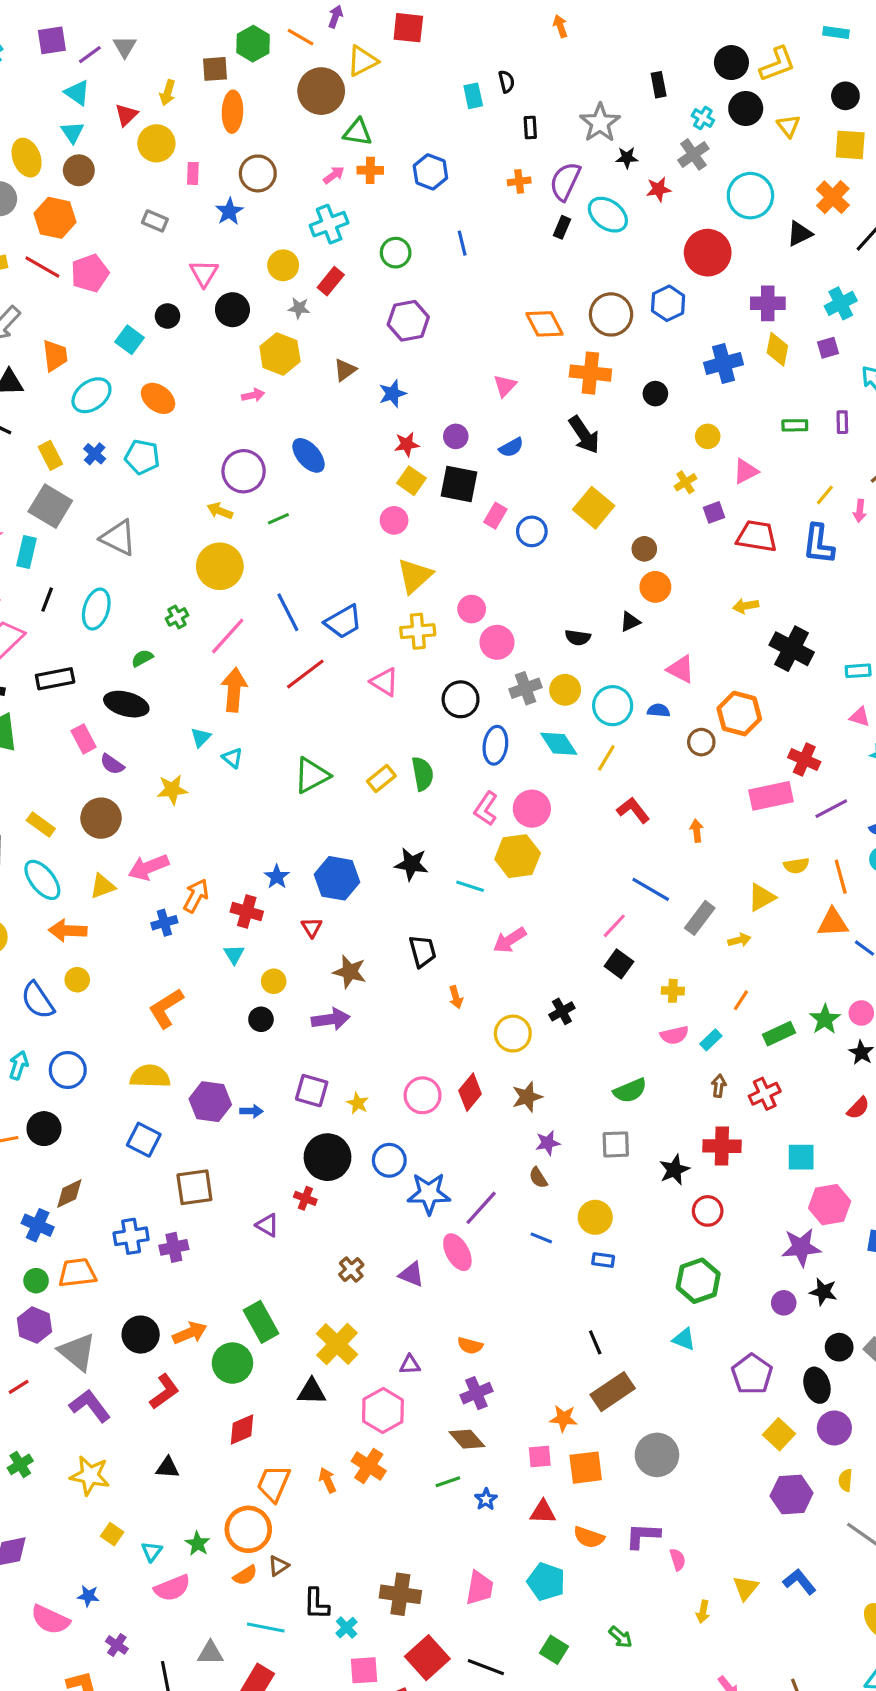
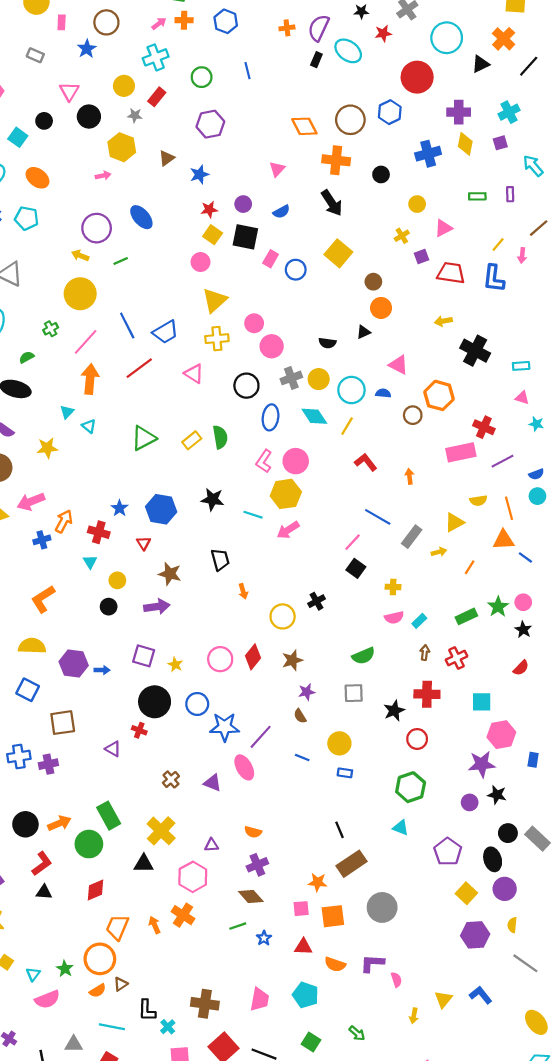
pink arrow: (510, 940) -> (288, 530), moved
orange line: (741, 1000) -> (470, 567), moved
black triangle: (168, 1468) -> (44, 892), moved

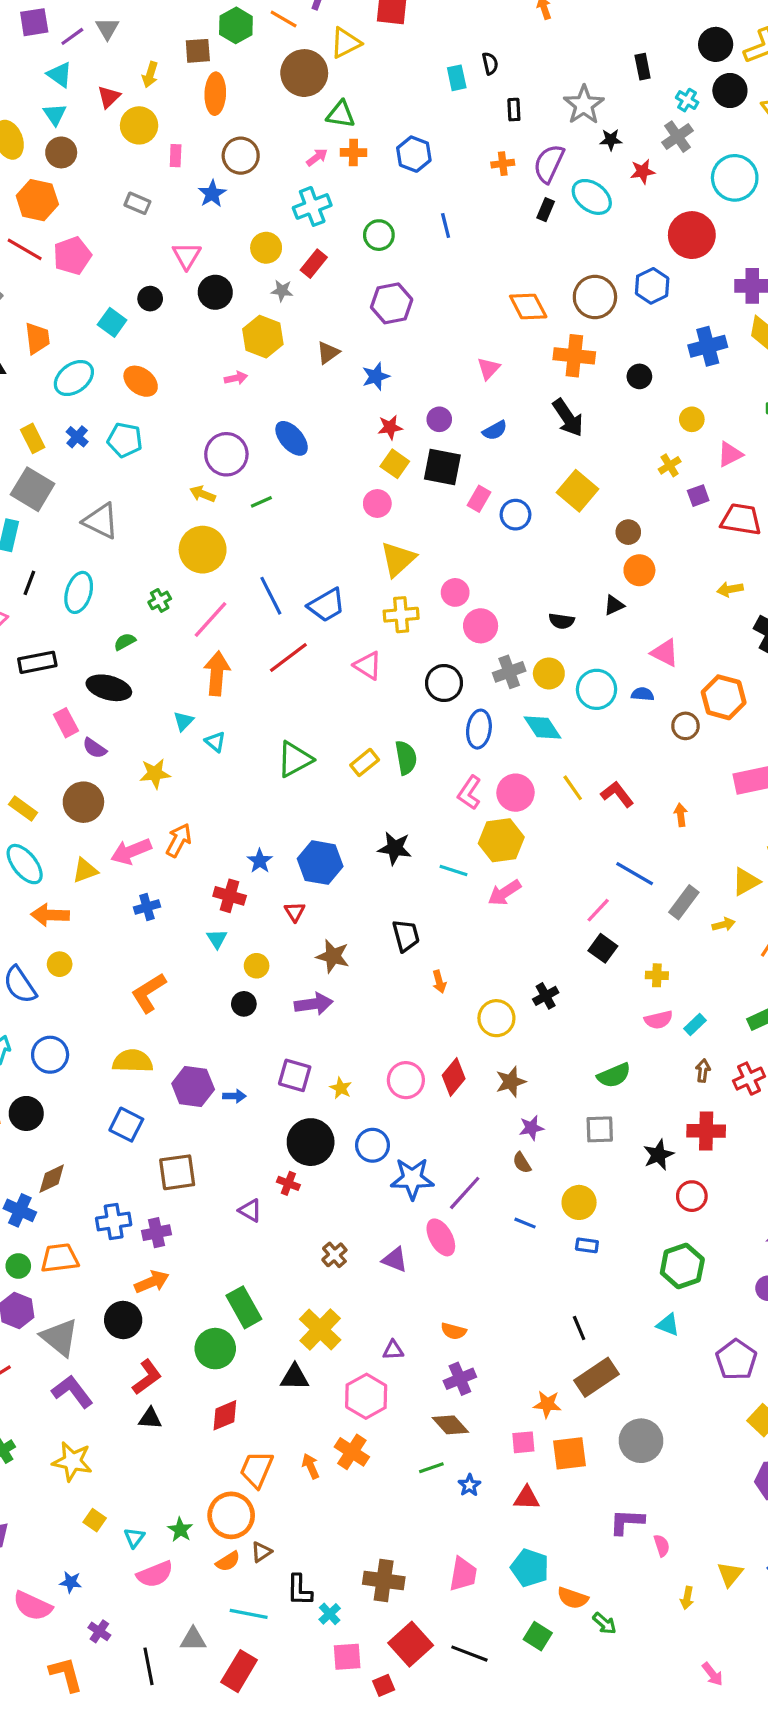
yellow line: (347, 426) -> (573, 788), moved, turned -66
orange arrow: (64, 521) -> (179, 840), moved
orange arrow: (59, 823) -> (152, 1282), moved
orange semicircle: (335, 964) -> (573, 1598), moved

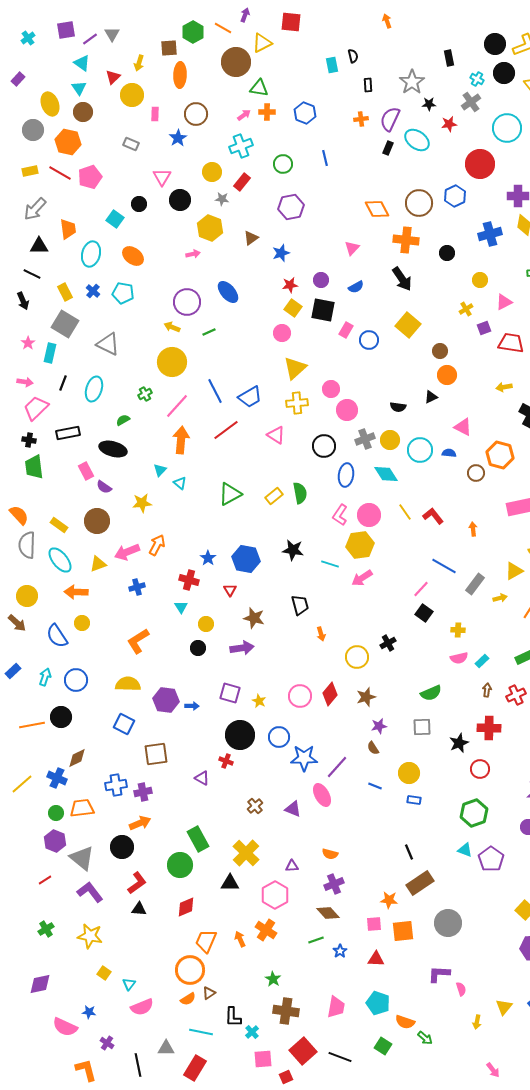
cyan ellipse: (74, 378) -> (91, 254), turned -40
purple pentagon: (736, 1360) -> (491, 859), moved
green star: (180, 1530) -> (273, 979), moved

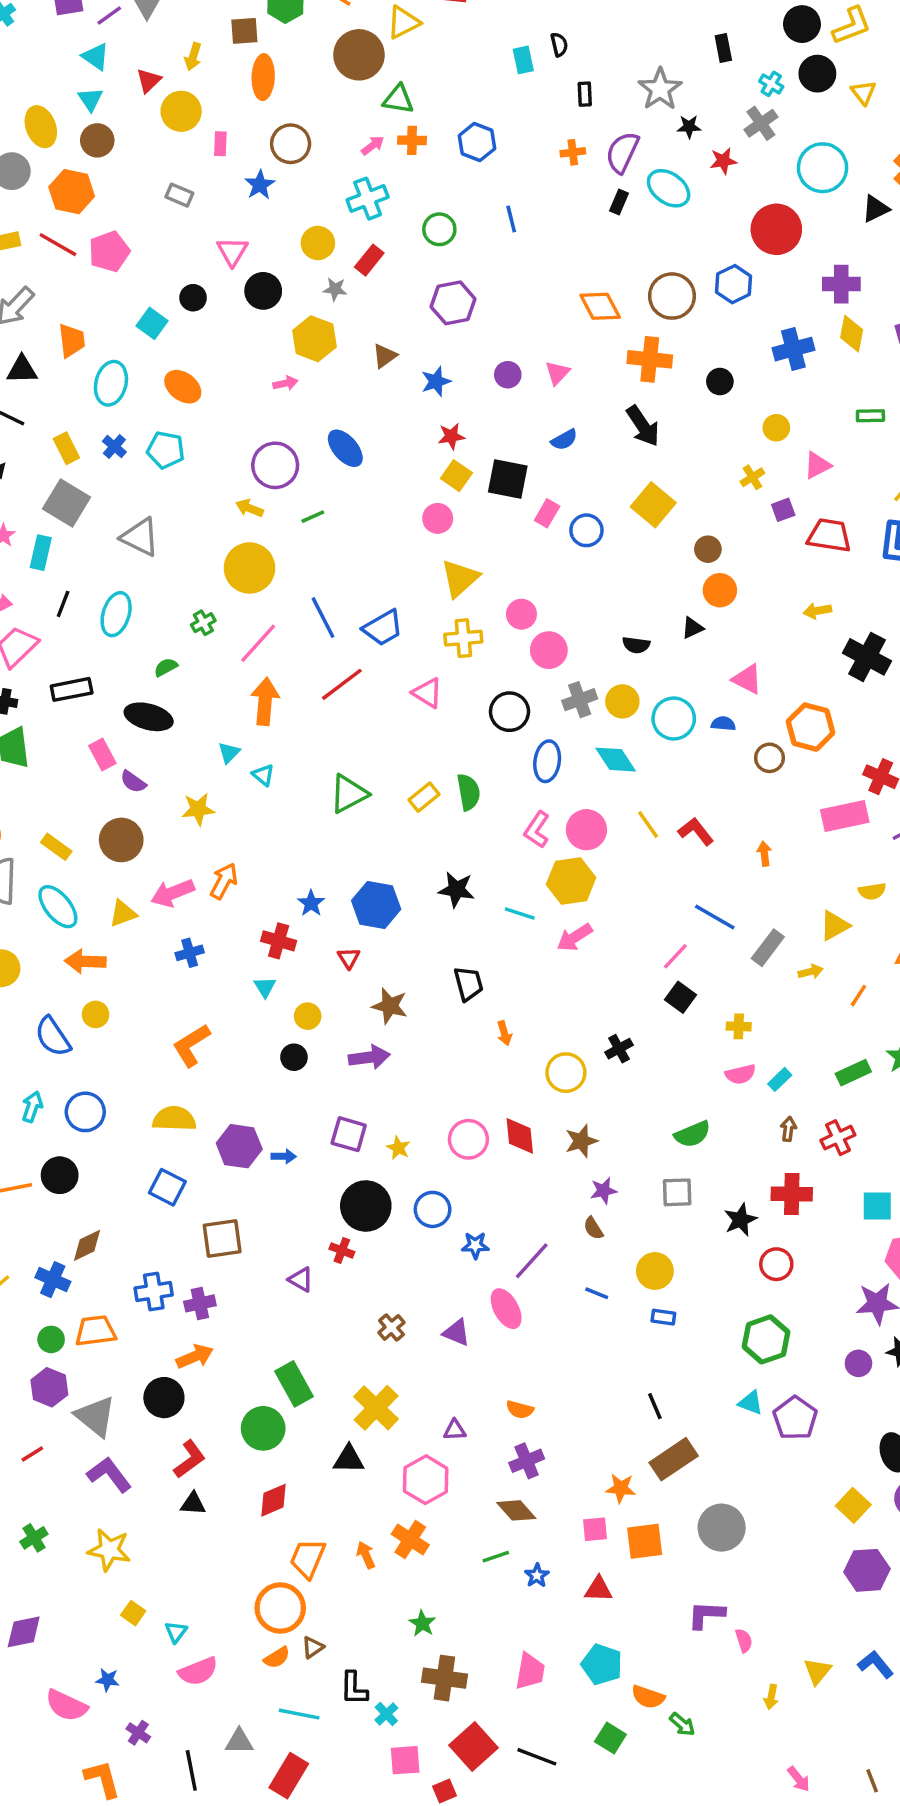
purple circle: (321, 280) -> (508, 375), moved
red diamond: (330, 694) -> (520, 1136), turned -45
blue star: (304, 758) -> (475, 1245), size x0.6

